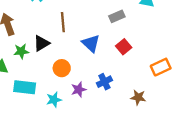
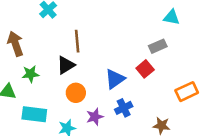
gray rectangle: (117, 16) -> (158, 46), moved
black triangle: (41, 43) -> (66, 65), moved
blue triangle: (91, 43) -> (115, 79), moved, turned 42

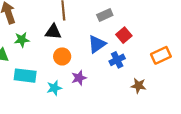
gray rectangle: (158, 46) -> (105, 15), moved
black triangle: (66, 65) -> (53, 32), turned 36
blue cross: (124, 108) -> (117, 60), moved

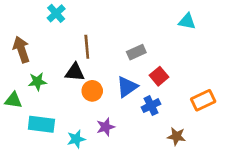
orange circle: (62, 56) -> (92, 91), moved

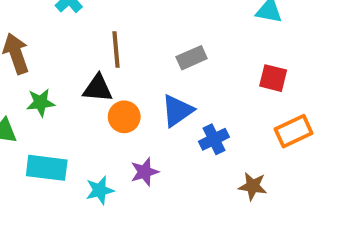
red square: (159, 76) -> (273, 78), moved, turned -36

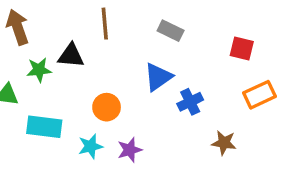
gray rectangle: (192, 58) -> (171, 31), turned 50
black triangle: (98, 88) -> (71, 56), moved
orange circle: (124, 117) -> (107, 107), moved
purple star: (145, 172) -> (130, 150), moved

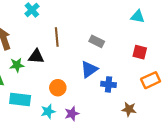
blue cross: (190, 102) -> (109, 84), turned 32

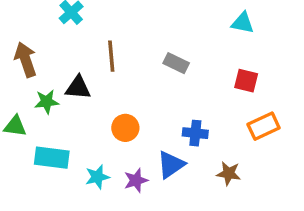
blue triangle: (89, 69) -> (171, 165), moved
orange circle: (58, 88) -> (125, 128), moved

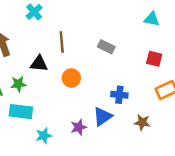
green star: (47, 102) -> (18, 84), moved
orange circle: (125, 128) -> (71, 78), moved
cyan star: (97, 177) -> (44, 136), moved

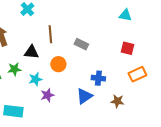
gray rectangle: (106, 47) -> (81, 44), moved
cyan rectangle: (21, 112) -> (13, 111), moved
purple star: (79, 127) -> (47, 95), moved
cyan star: (44, 136) -> (35, 79), moved

